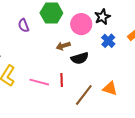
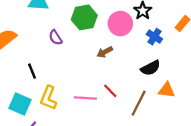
black semicircle: (80, 58) -> (150, 68), moved
red line: (62, 80) -> (110, 91), turned -32

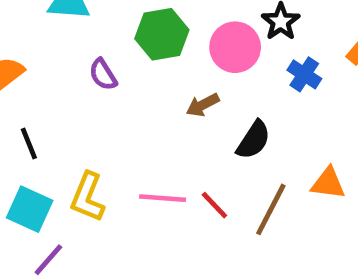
black semicircle: (150, 68) -> (254, 140), moved, turned -30
black line: (32, 71) -> (29, 144), moved
red line: (110, 91) -> (214, 205), moved

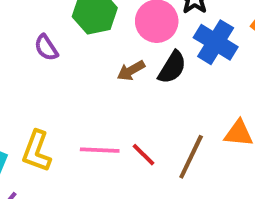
blue cross: (304, 74) -> (216, 42), size x1.5
black semicircle: (254, 140) -> (172, 67), moved

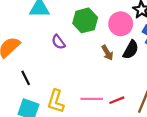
brown arrow: (131, 71) -> (107, 53), turned -88
red line: (143, 155) -> (117, 100), turned -64

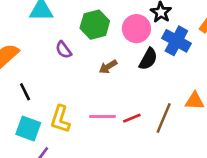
brown arrow: (107, 53) -> (108, 67), moved, turned 88

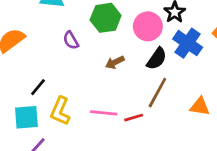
black line: (25, 92) -> (38, 87), moved, turned 60
brown line: (164, 118) -> (157, 93), moved
cyan square: (28, 128) -> (26, 117), turned -30

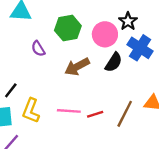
brown arrow: (115, 62) -> (77, 67), size x1.5
brown line: (157, 93) -> (125, 114), moved

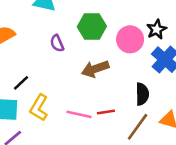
black semicircle: (114, 62) -> (142, 94), moved, turned -42
red line: (95, 114) -> (106, 112), moved

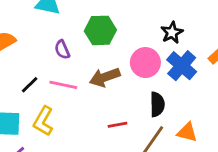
pink circle: (130, 39) -> (145, 63), moved
black line: (21, 83) -> (30, 85), moved
pink line: (79, 114) -> (63, 85), moved

